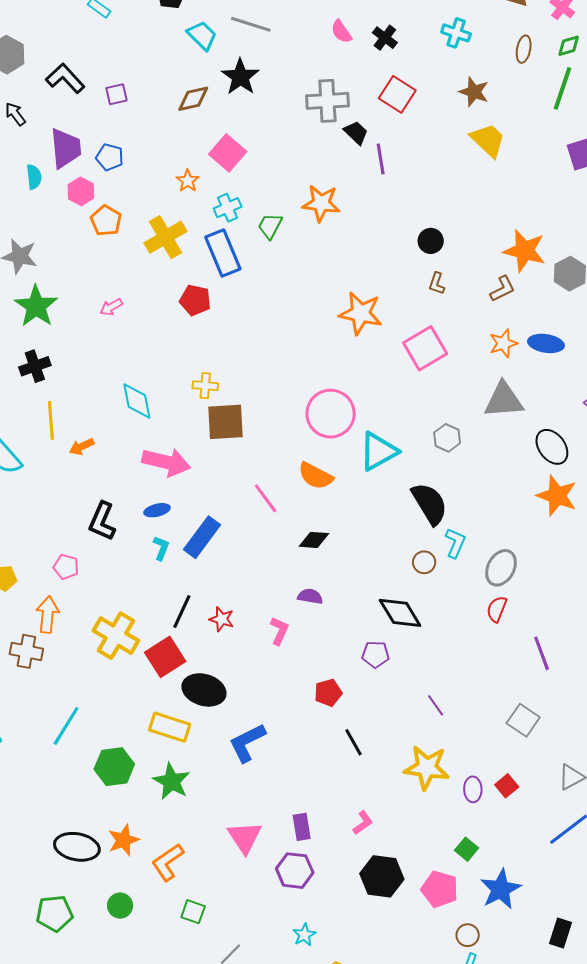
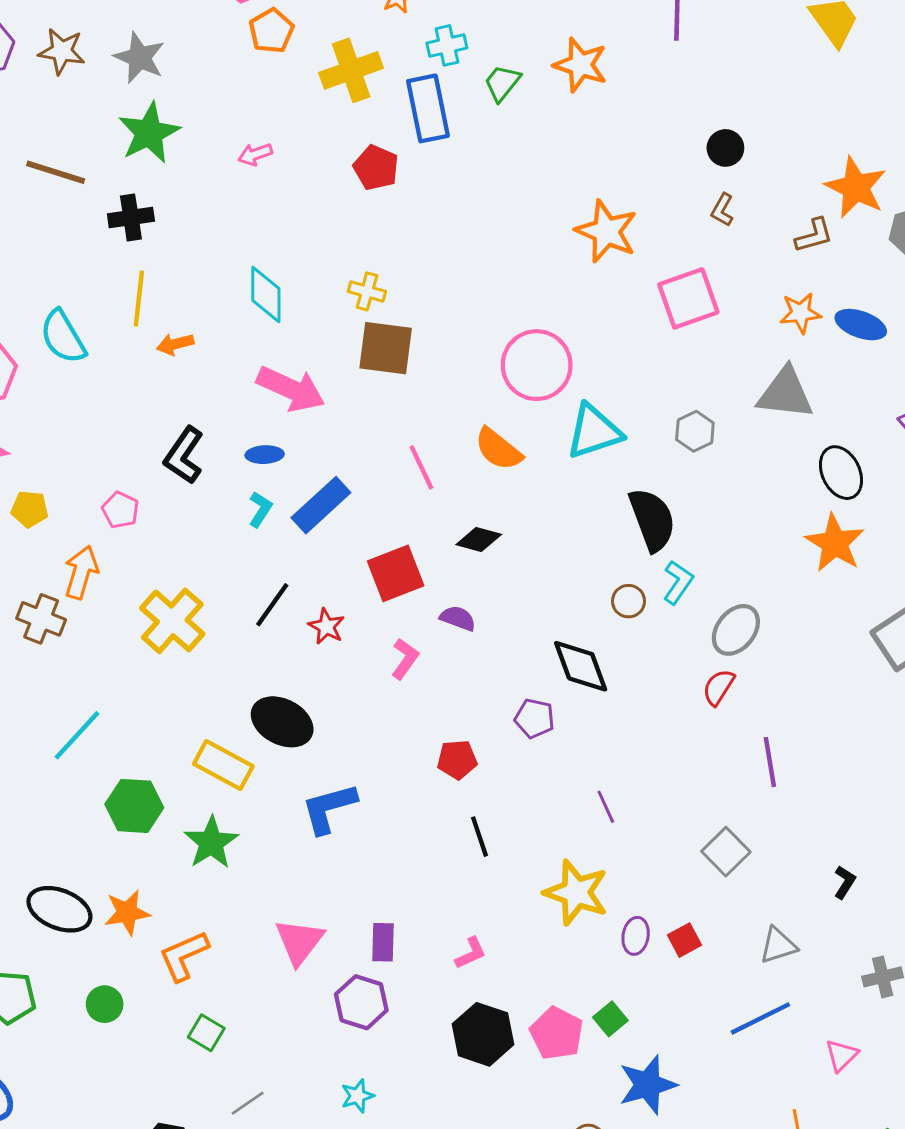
red square: (165, 657) -> (396, 573), moved
pink pentagon: (440, 889) -> (557, 1033), moved

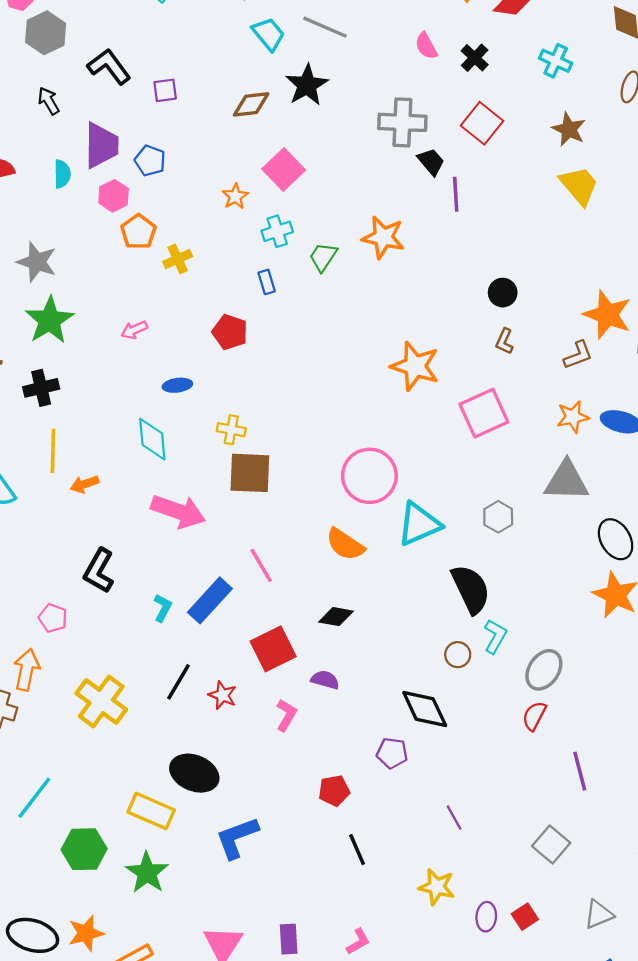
yellow cross: (351, 70) -> (178, 259), moved, size x0.6
blue rectangle: (428, 108) -> (267, 282), size x0.5
blue ellipse: (265, 455) -> (177, 385), moved
pink line: (421, 467) -> (261, 565), moved
yellow star: (576, 892) -> (437, 887), size x0.7

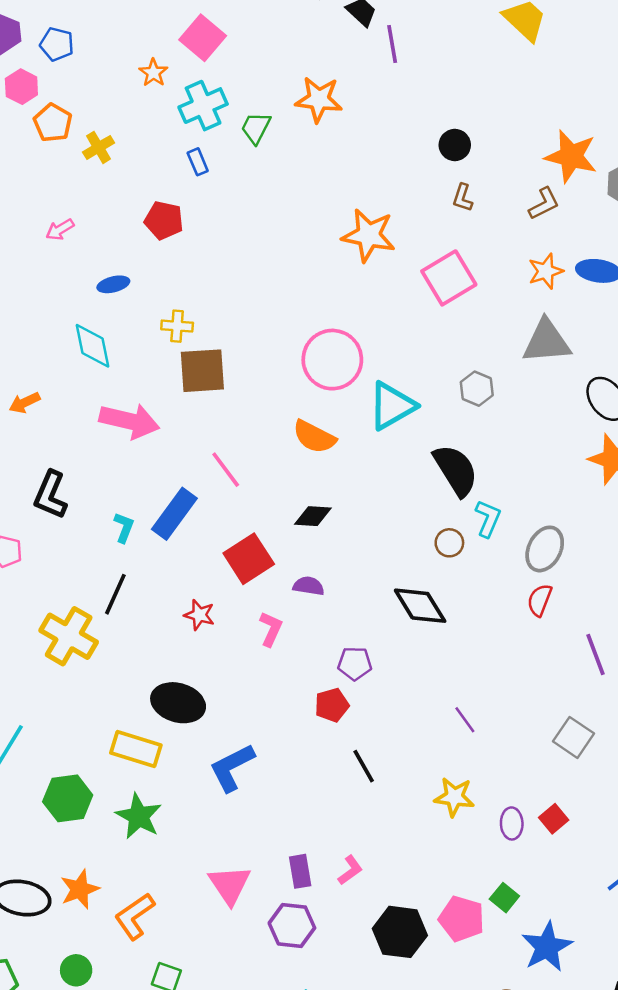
cyan cross: (277, 231) -> (203, 106), size x1.4
black line: (179, 682) -> (115, 594), moved
purple pentagon: (392, 753) -> (355, 663), moved
pink L-shape: (358, 942) -> (350, 870), moved

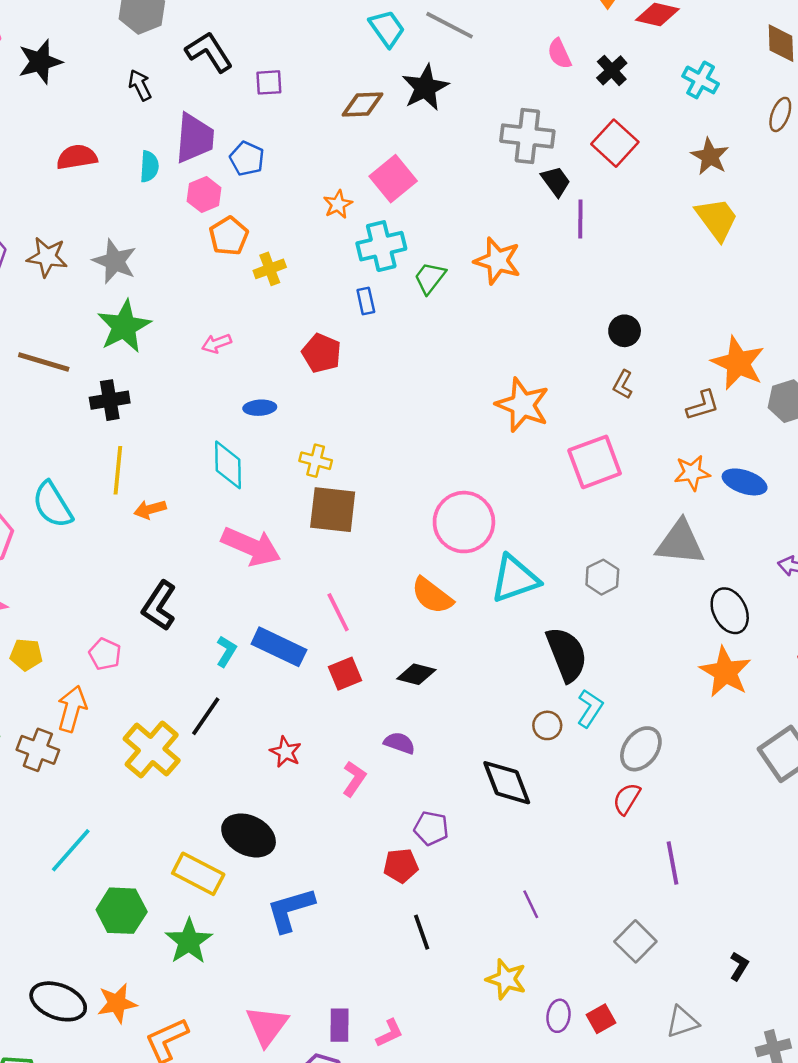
blue rectangle: (174, 514) -> (279, 647), turned 69
red square: (249, 559) -> (345, 674), moved, size x0.7

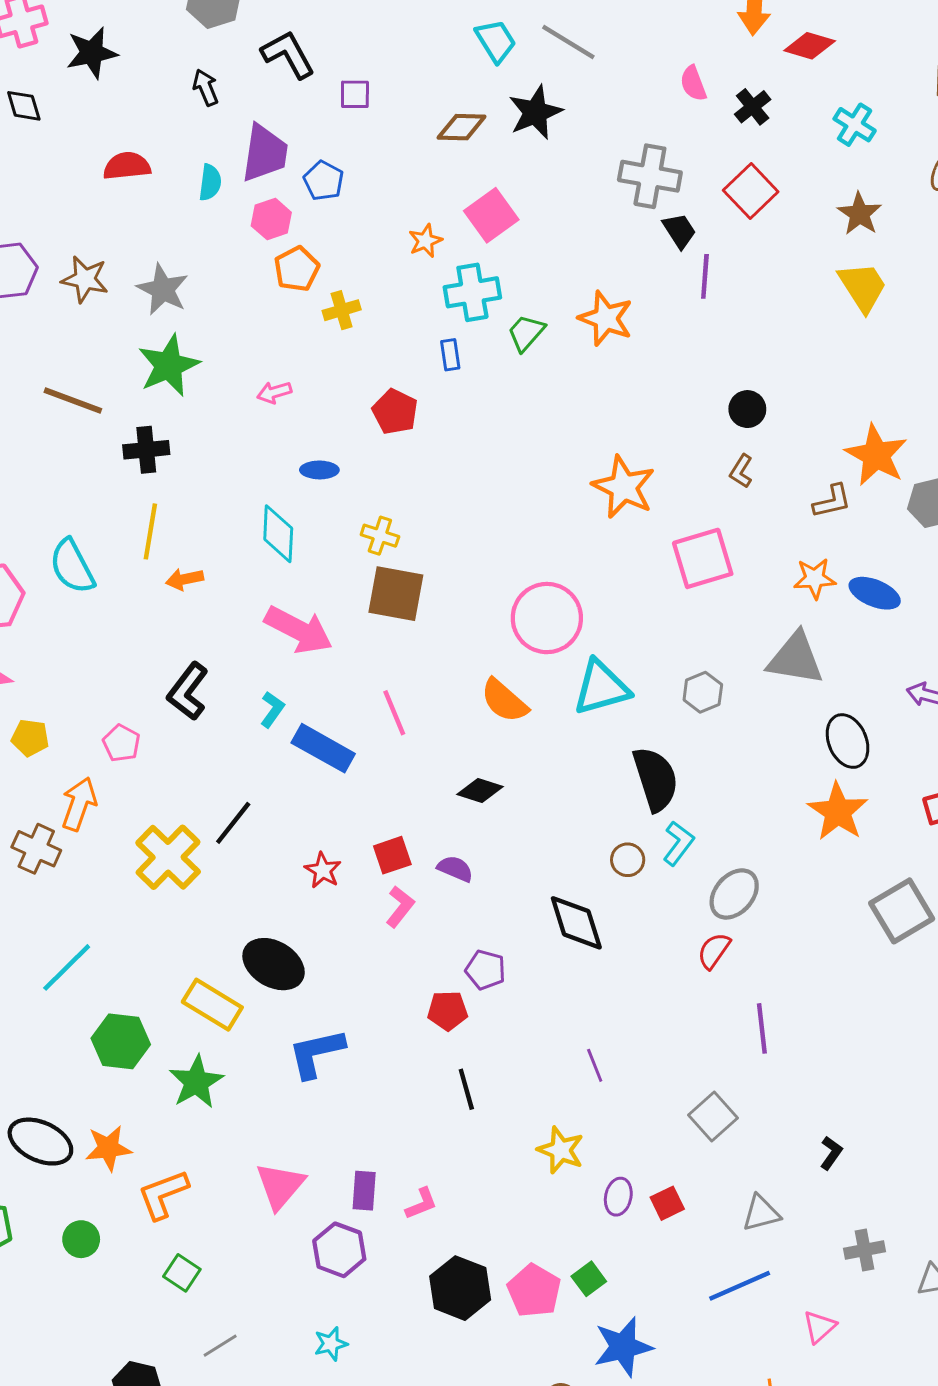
cyan L-shape: (226, 651) -> (272, 709), moved
red square: (345, 674) -> (392, 855), moved

